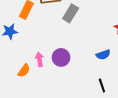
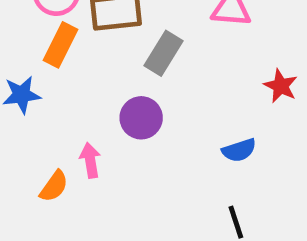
purple circle: (61, 57) -> (141, 118), moved

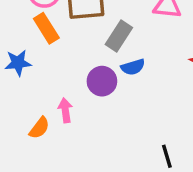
orange rectangle: (60, 45) -> (46, 28), turned -60
blue semicircle: (239, 150) -> (133, 67), moved

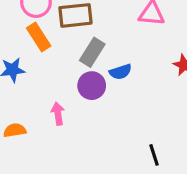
gray rectangle: (119, 36) -> (92, 52), moved
orange semicircle: (39, 128) -> (15, 130), moved, turned -135

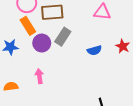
blue semicircle: (120, 72) -> (94, 50), moved
purple circle: (92, 86) -> (42, 43), moved

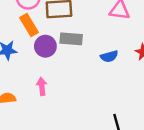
gray rectangle: (63, 37) -> (71, 39), turned 60

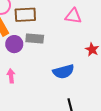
blue semicircle: (109, 56) -> (63, 72), moved, size x1.5

